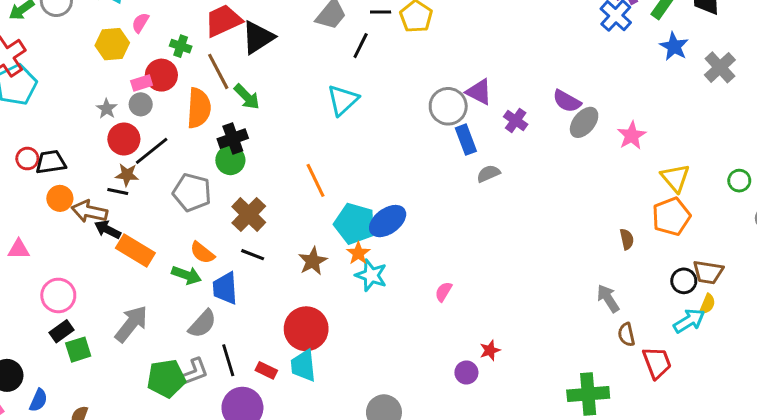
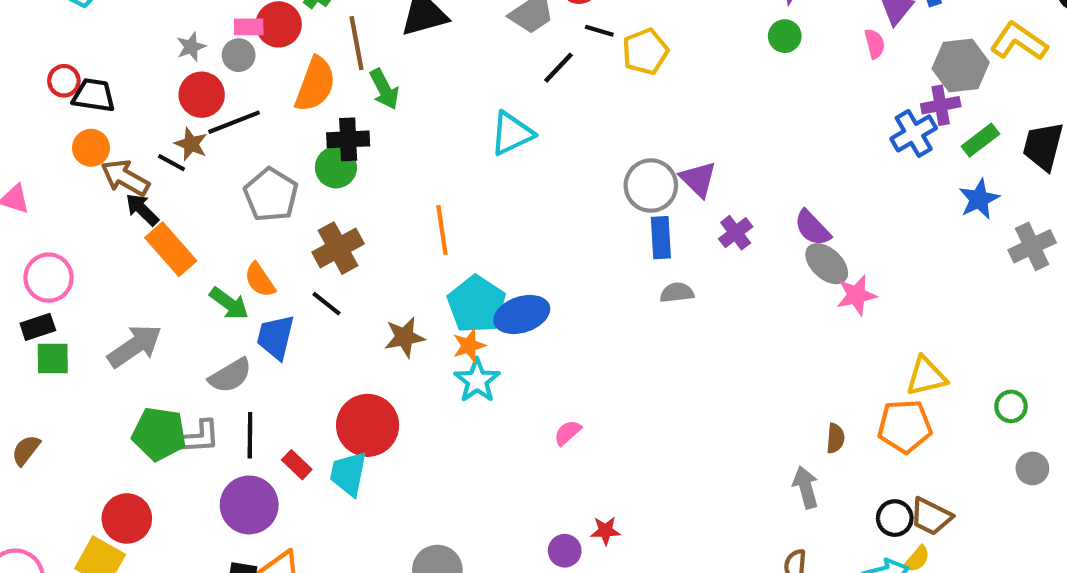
gray ellipse: (584, 122) -> (827, 264), turned 76
pink star: (632, 135) -> (856, 295), moved
yellow triangle: (675, 178) -> (926, 376), turned 40
gray arrow: (608, 298) -> (806, 487), moved

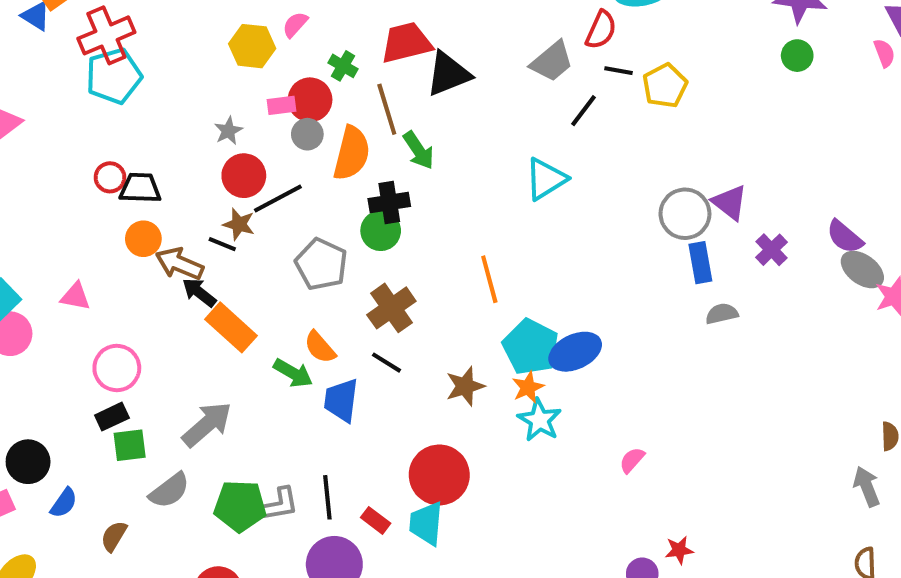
gray circle: (239, 55) -> (307, 134), moved
gray semicircle: (230, 376) -> (169, 491), moved

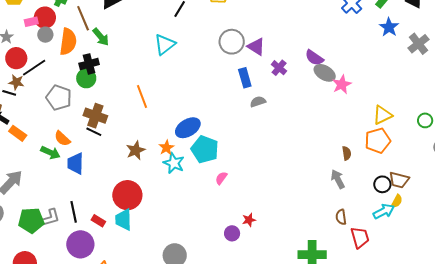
gray circle: (685, 214) -> (232, 42), moved
brown cross: (391, 308) -> (95, 116), turned -30
orange rectangle: (231, 327) -> (18, 133), size x0.7
cyan pentagon: (531, 347) -> (205, 149), moved
black line: (386, 363) -> (94, 132), moved

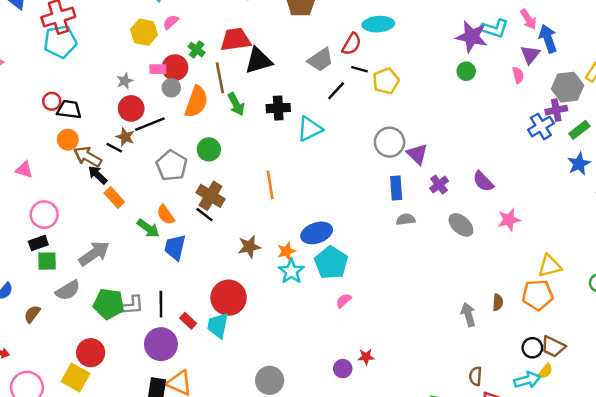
black cross: (89, 64) -> (278, 108), moved
gray ellipse: (325, 73) -> (461, 225), moved
gray arrow: (338, 179) -> (468, 315), moved

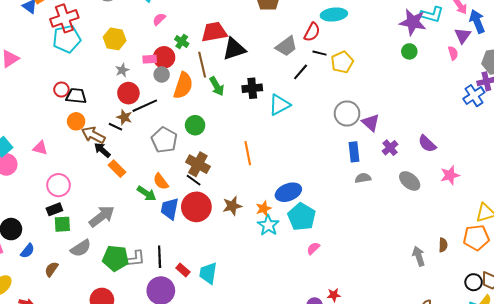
yellow hexagon: (144, 32) -> (115, 39), moved
red circle: (229, 298) -> (196, 207), moved

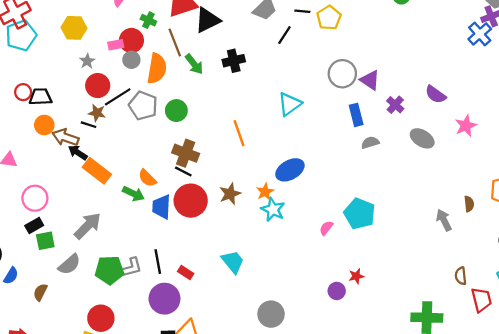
cyan triangle: (279, 105) -> (290, 104), moved
gray pentagon: (164, 140) -> (143, 106), moved
orange rectangle: (117, 169) -> (97, 171), size x1.4
cyan pentagon: (302, 217) -> (359, 214), moved
cyan trapezoid: (208, 273) -> (233, 262), moved, turned 140

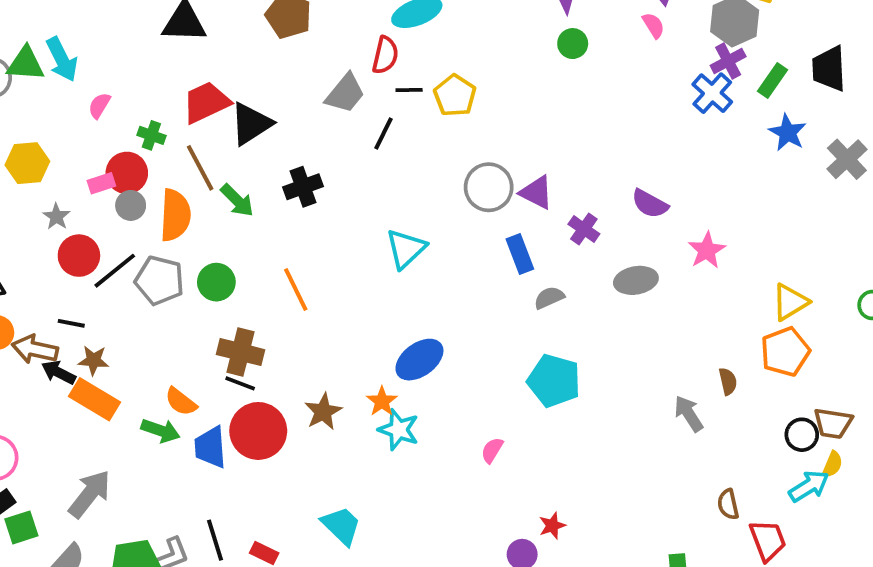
brown star: (97, 113) -> (93, 360), moved
orange line: (239, 133) -> (296, 290), moved
gray ellipse: (422, 138) -> (636, 280), turned -35
cyan pentagon: (359, 214) -> (554, 381), moved

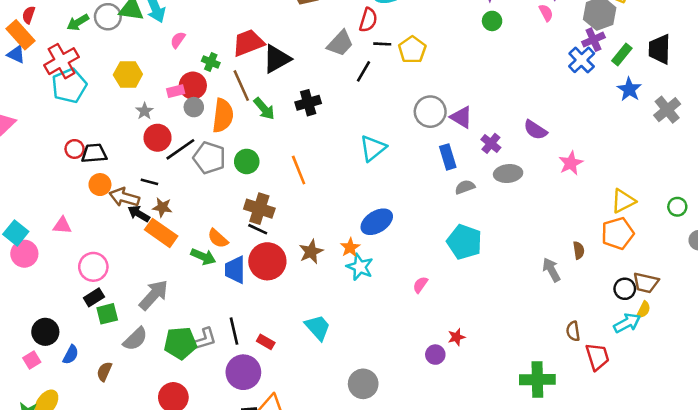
gray ellipse: (636, 280) -> (508, 174), moved

